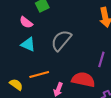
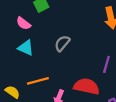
gray semicircle: (61, 40) -> (62, 43), size x0.7

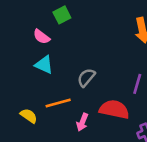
gray semicircle: (62, 43) -> (86, 77), moved

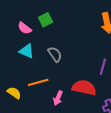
green square: (62, 15) -> (45, 20), moved
gray semicircle: (86, 77) -> (55, 54), moved, turned 105

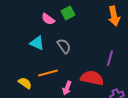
green square: (45, 20) -> (68, 13), moved
pink semicircle: (25, 28) -> (48, 19), moved

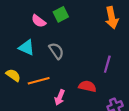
red semicircle: (92, 78) -> (87, 86), size x0.7
yellow semicircle: (25, 83) -> (13, 75), moved

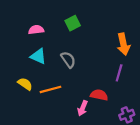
orange arrow: (112, 18) -> (123, 44), moved
pink semicircle: (39, 21) -> (36, 30), moved, turned 136
pink arrow: (60, 97) -> (83, 108), moved

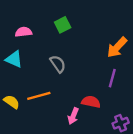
orange arrow: (123, 44) -> (117, 47), turned 55
cyan triangle: (38, 56) -> (14, 59), moved
yellow semicircle: (25, 84) -> (12, 102), moved

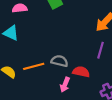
gray semicircle: (58, 64) -> (60, 61), moved, turned -42

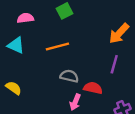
orange line: (34, 66) -> (57, 46), moved

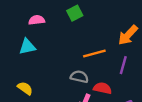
cyan triangle: (16, 45) -> (27, 47), turned -36
orange line: (57, 46) -> (94, 54), moved

